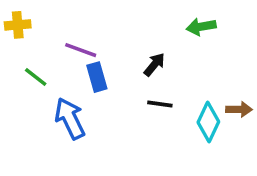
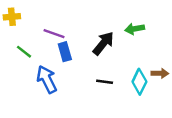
green arrow: (201, 27) -> (135, 29), moved
black arrow: (154, 64) -> (103, 43), size x1.5
black line: (160, 104) -> (105, 82), moved

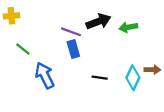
purple line: (54, 34) -> (71, 32), moved
black arrow: (103, 43) -> (99, 22), moved, turned 30
blue rectangle: (65, 52) -> (73, 49), moved

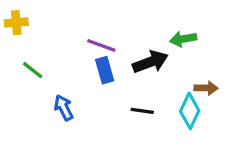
black arrow: (99, 22) -> (150, 62), moved
brown arrow: (152, 70) -> (206, 88), moved
blue arrow: (45, 75) -> (64, 108), size x0.7

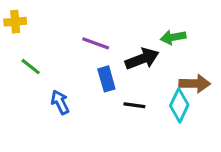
blue rectangle: (105, 70) -> (106, 79), moved
brown arrow: (206, 88) -> (195, 84), size x1.4

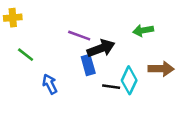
black arrow: (142, 59) -> (101, 48), moved
cyan diamond: (179, 105) -> (129, 80), moved

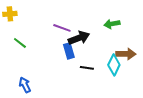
cyan diamond: (129, 80) -> (114, 65), moved
blue arrow: (50, 84) -> (25, 85), moved

